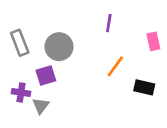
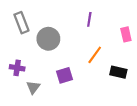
gray rectangle: (20, 43) -> (21, 23), moved
purple square: (46, 76) -> (65, 75), moved
purple cross: (21, 93) -> (17, 68), moved

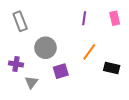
pink rectangle: (126, 34) -> (115, 18), moved
gray circle: (48, 39) -> (46, 48), moved

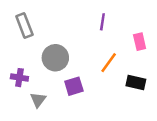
pink rectangle: (115, 18) -> (140, 42), moved

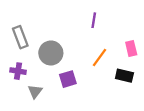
gray rectangle: (24, 26) -> (20, 37), moved
pink rectangle: (140, 42) -> (131, 48), moved

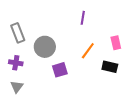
gray triangle: (35, 91) -> (17, 87), moved

